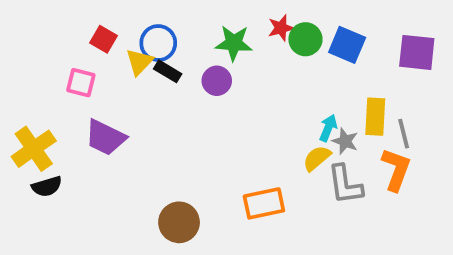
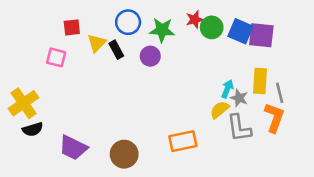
red square: (104, 39) -> (72, 27), turned -36
blue circle: (158, 43) -> (128, 22), moved
purple square: (417, 52) -> (261, 35), moved
black rectangle: (168, 71) -> (116, 50), turned 30
purple trapezoid: (105, 137) -> (73, 148), moved

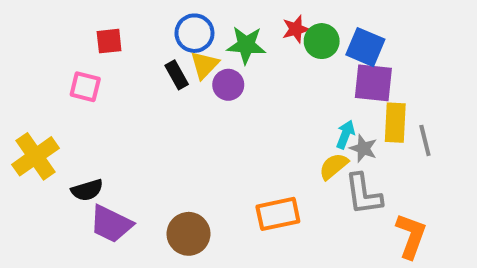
purple square: (261, 35) -> (373, 83), moved
yellow triangle: (97, 43) -> (204, 65), moved
orange L-shape: (274, 118) -> (411, 236), moved
black semicircle: (33, 129) -> (87, 190), moved

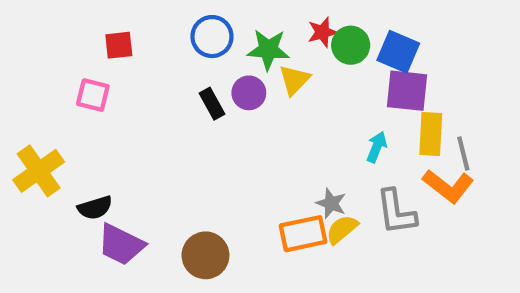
yellow triangle: (204, 65) -> (294, 80), moved
black rectangle: (177, 75) -> (212, 104), moved
gray star: (363, 148) -> (331, 203), moved
yellow semicircle: (334, 166) -> (342, 229), moved
orange L-shape: (411, 236) -> (448, 186), moved, turned 108

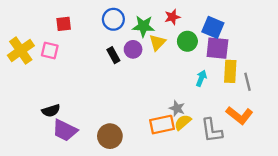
green circle: (351, 45) -> (187, 41), moved
yellow cross: (39, 171) -> (21, 51), moved
orange L-shape: (448, 186) -> (239, 115), moved
gray L-shape: (396, 212) -> (212, 130), moved

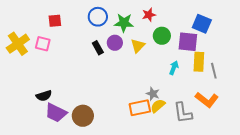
blue square: (213, 27) -> (202, 24), moved
yellow triangle: (157, 42) -> (138, 46), moved
brown circle: (110, 136) -> (83, 116), moved

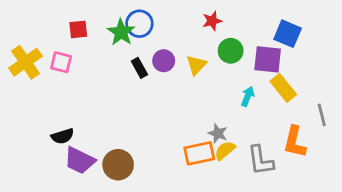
green star: (124, 23) -> (121, 32), moved, turned 30
yellow rectangle: (199, 62) -> (283, 88), turned -42
gray line: (214, 71) -> (322, 115), moved
orange L-shape: (207, 100) -> (295, 142), turned 65

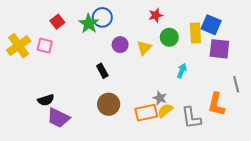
red square: (78, 29) -> (57, 22), turned -32
purple square: (268, 59) -> (219, 49), moved
black rectangle: (139, 68) -> (102, 71), moved
yellow rectangle: (283, 88) -> (195, 33), moved, turned 36
brown circle: (118, 165) -> (109, 104), moved

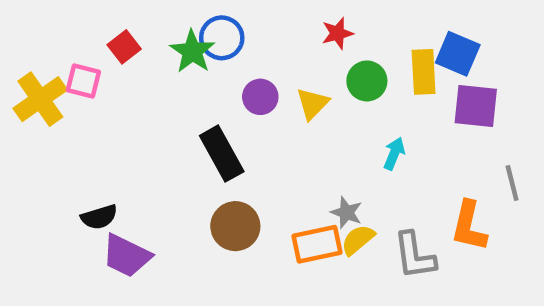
pink square: (45, 46) -> (83, 81), moved
black rectangle: (102, 71) -> (222, 154), size x1.6

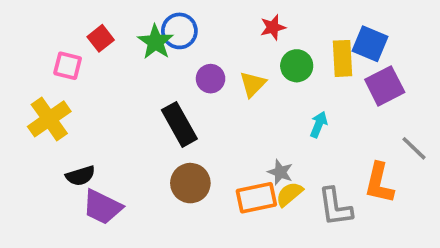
yellow cross: (40, 99) -> (49, 119), moved
purple square: (476, 106) -> (385, 86), turned -33
gray line: (512, 183) -> (414, 148), turned -32

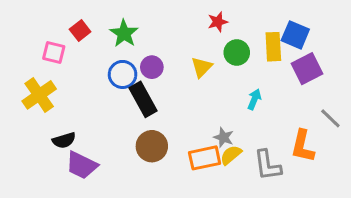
blue circle: (179, 31) -> (123, 74), moved
purple circle: (211, 79) -> (152, 67), moved

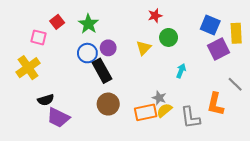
yellow rectangle: (273, 47) -> (236, 33), moved

